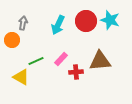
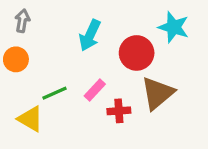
red circle: (86, 21) -> (137, 53), moved
gray arrow: (23, 23) -> (22, 21), moved
brown triangle: (100, 61) -> (157, 93), turned -35

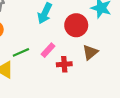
brown triangle: (157, 93) -> (90, 52), size x0.7

